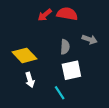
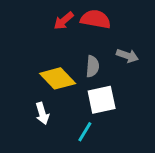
yellow diamond: (25, 55) -> (58, 78), moved
cyan line: (60, 93) -> (85, 132), turned 64

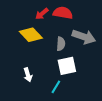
gray arrow: (127, 56) -> (84, 37), size x1.6
yellow diamond: (58, 78) -> (31, 35), moved

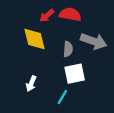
yellow diamond: (31, 35) -> (35, 39), turned 30
white arrow: (28, 75) -> (31, 84), turned 40

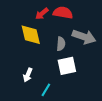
cyan line: (62, 97) -> (46, 90), moved

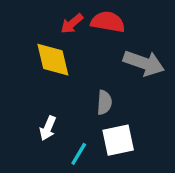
gray semicircle: (61, 44) -> (104, 102), moved
white square: (67, 66) -> (118, 140), moved

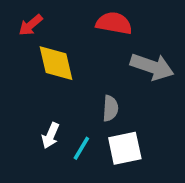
red arrow: (72, 24) -> (31, 25), moved
cyan line: (79, 154) -> (81, 148), moved

